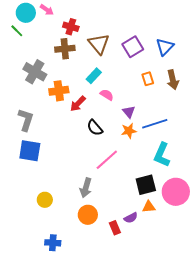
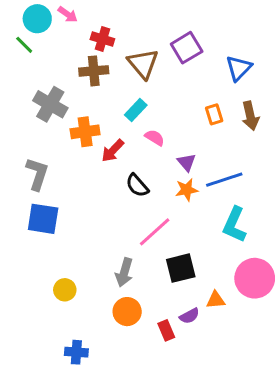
purple square: (133, 47) -> (187, 48), moved
black square: (146, 185) -> (181, 268), moved

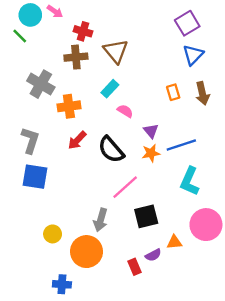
purple square: (187, 48) -> (187, 23), moved
red arrow: (113, 151) -> (77, 140), moved
black semicircle: (137, 185) -> (111, 150), size x1.4
orange circle: (127, 312) -> (86, 252), moved, size x1.4

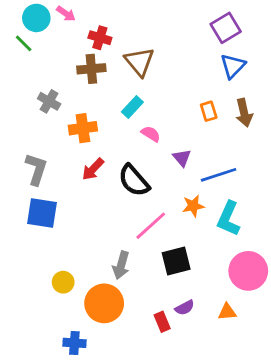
gray cross: (41, 84) -> (49, 101), size x0.7
orange star: (151, 153) -> (193, 206), moved
orange triangle: (174, 242) -> (227, 312), moved

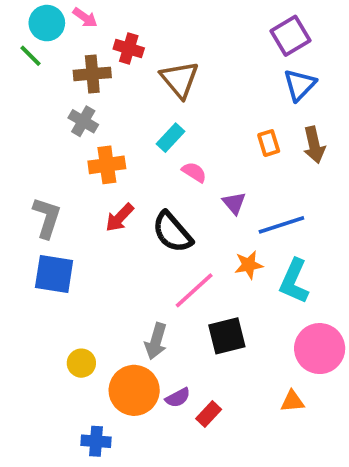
brown cross: (91, 69) -> (92, 74), moved
gray cross: (49, 101) -> (83, 121), moved
purple semicircle: (185, 308) -> (178, 398), moved
red rectangle: (162, 322) -> (209, 414), turned 66

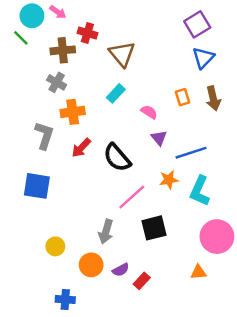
pink semicircle: (194, 172) -> (149, 112), moved
gray L-shape: (47, 218) -> (44, 135), moved
orange circle: (134, 390) -> (91, 265), size x0.7

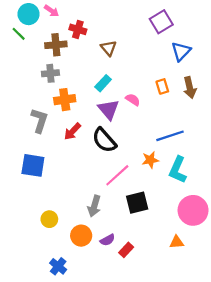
purple square: (197, 24) -> (161, 22), moved
brown triangle: (122, 54) -> (109, 48), size x0.7
gray cross: (57, 82) -> (50, 73), turned -35
purple triangle: (159, 138) -> (109, 109), moved, size x1.5
blue cross: (65, 299) -> (58, 266), turned 35

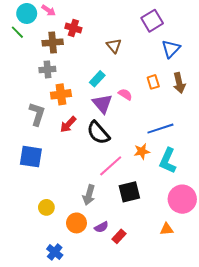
brown triangle: (109, 48) -> (114, 46), moved

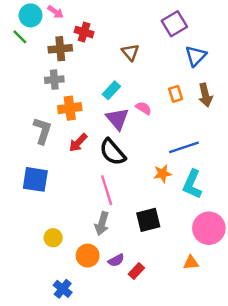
pink line: (111, 166) -> (107, 190), moved, turned -65

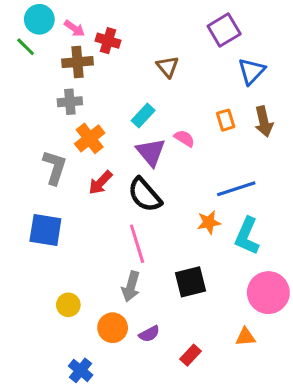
pink arrow: (56, 12) -> (74, 28), moved
orange cross: (70, 108) -> (90, 138), turned -30
red rectangle: (136, 271) -> (190, 355), moved

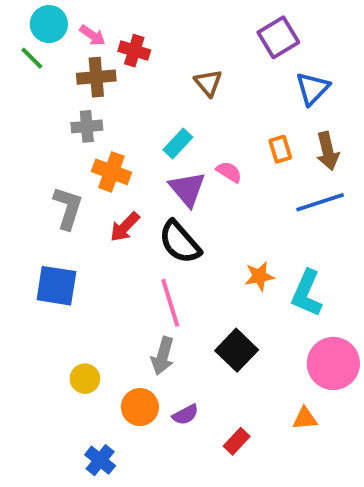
orange cross: (90, 138) -> (111, 172), turned -32
blue line: (236, 189) -> (320, 202), moved
black square: (190, 282) -> (237, 350), turned -32

